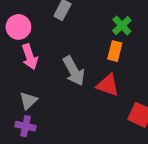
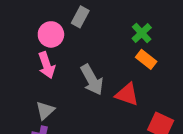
pink circle: (18, 27) -> (51, 34), moved
orange rectangle: (115, 51) -> (146, 59), moved, turned -66

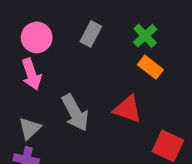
gray rectangle: (80, 17) -> (91, 34), moved
gray arrow: (92, 80) -> (75, 113), moved

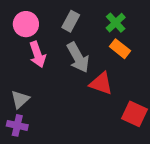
pink arrow: (31, 74) -> (37, 55), moved
gray arrow: (75, 113) -> (78, 57), moved

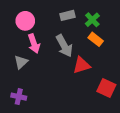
gray rectangle: (71, 21) -> (67, 15), moved, turned 48
red triangle: (101, 83) -> (82, 65), turned -36
gray triangle: (20, 99) -> (21, 62), moved

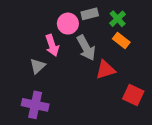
pink circle: (25, 21) -> (68, 24), moved
purple cross: (19, 97) -> (35, 105), size x1.5

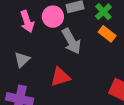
pink arrow: (52, 45) -> (27, 22), moved
red triangle: (105, 70) -> (60, 77), moved

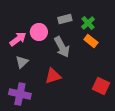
pink circle: (53, 17) -> (39, 32), moved
pink arrow: (27, 22) -> (18, 39), moved, turned -108

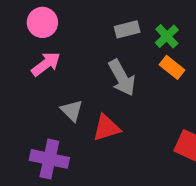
pink circle: (39, 32) -> (42, 22), moved
gray triangle: (22, 62) -> (72, 111), moved, turned -32

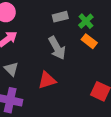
gray triangle: (72, 111) -> (11, 69), moved

